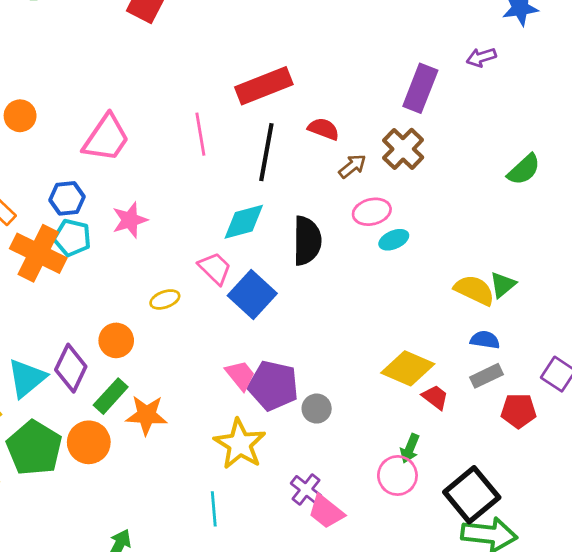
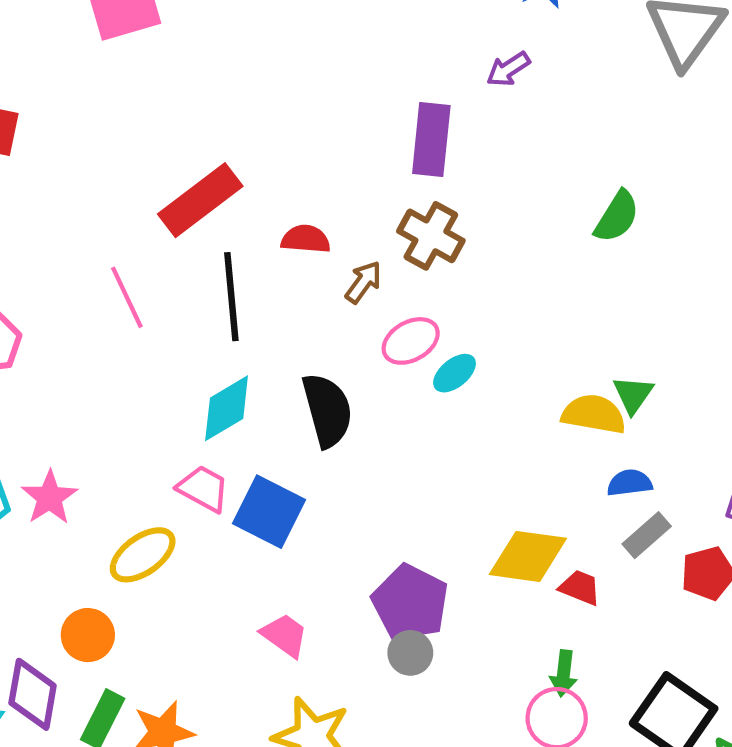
pink star: (130, 220) -> (50, 498), moved
yellow ellipse: (165, 299) -> (143, 555), size x1.5
purple pentagon: (273, 386) -> (410, 603), moved, turned 30

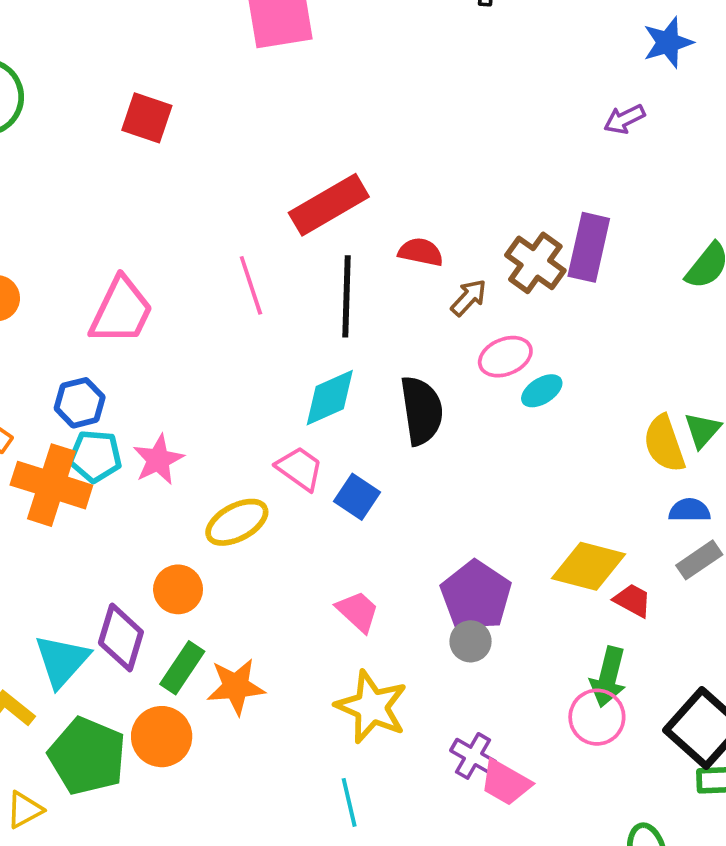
purple rectangle: (431, 140) -> (589, 247), moved
yellow semicircle: (594, 414) -> (664, 444), turned -126
blue square: (269, 512) -> (357, 497), size x0.7
green arrow: (564, 673) -> (608, 677), size x1.4

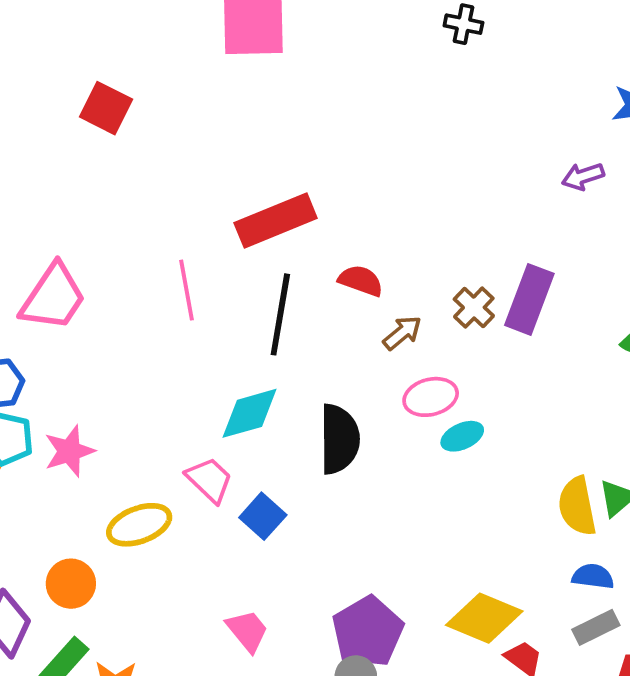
brown cross: (535, 263) -> (474, 308), size x0.7

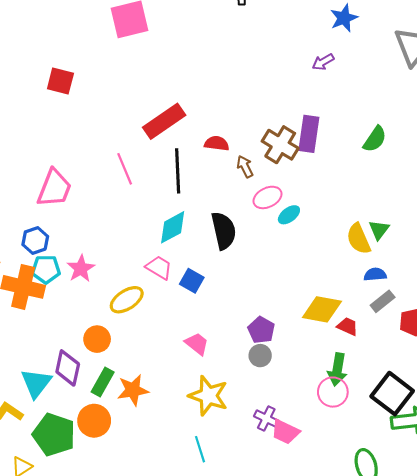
brown cross: (474, 308) -> (280, 145), size x1.6
brown arrow: (402, 333) -> (245, 167), turned -65
purple pentagon: (368, 632) -> (261, 330), size x0.7

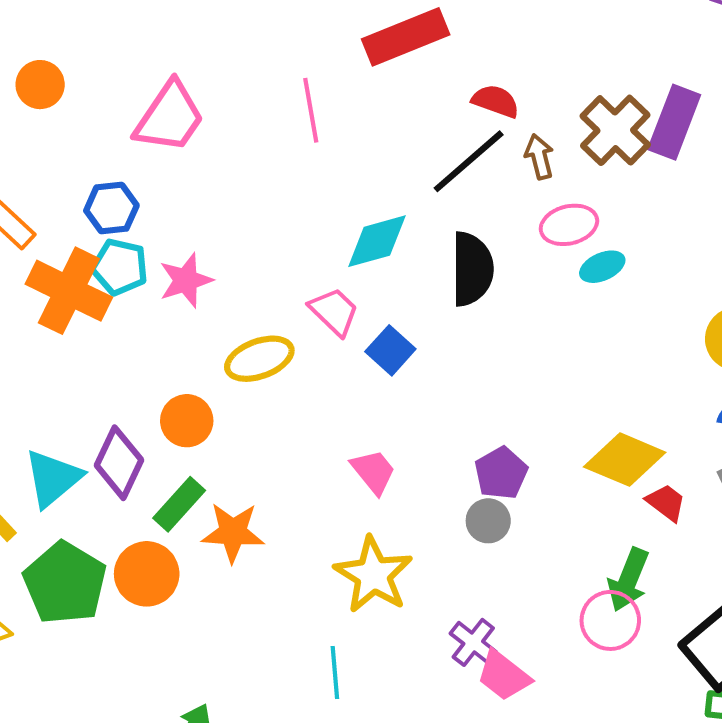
black line: (178, 171) -> (469, 161), moved, turned 39

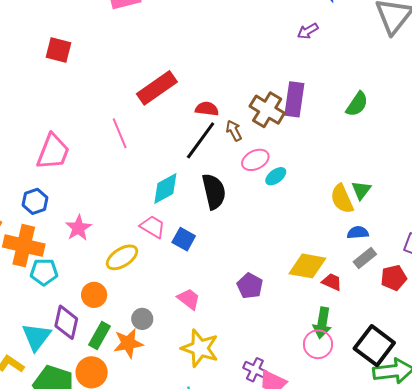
cyan pentagon: (120, 267) -> (44, 272), moved
gray circle: (488, 521) -> (142, 319), moved

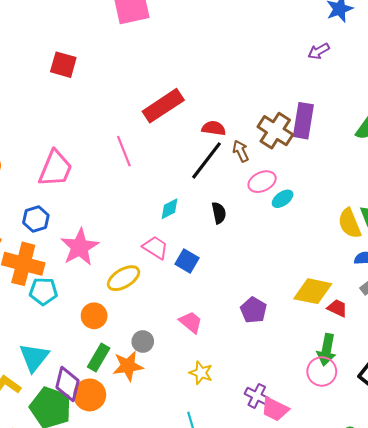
cyan diamond: (165, 189) -> (169, 209), size x0.7
black semicircle: (214, 191) -> (219, 213), size x0.6
pink star: (78, 228) -> (80, 247), size x1.4
purple diamond: (66, 322) -> (68, 384), moved
yellow star: (200, 348) -> (201, 373), size x0.6

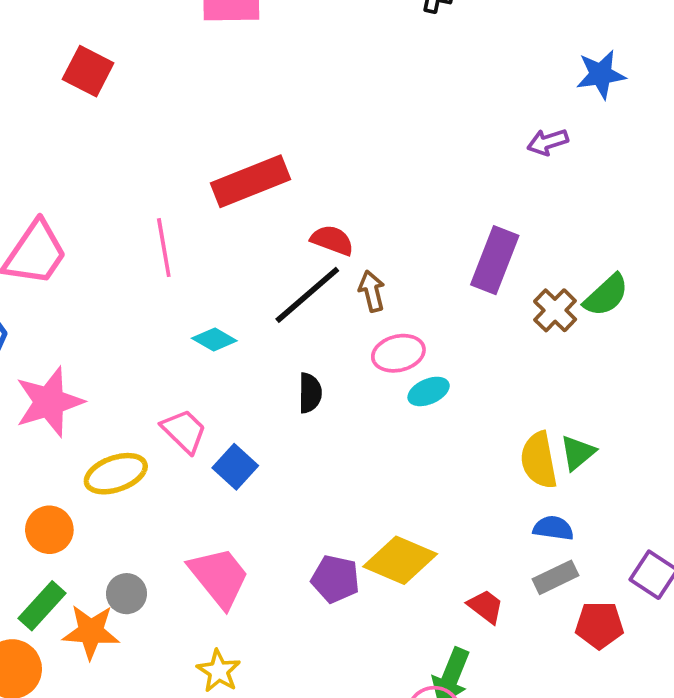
brown cross: (275, 131) -> (555, 310), moved, size x0.7
cyan diamond: (169, 209) -> (214, 340), moved, turned 45
yellow diamond: (313, 291) -> (400, 560), moved
purple pentagon: (253, 310) -> (335, 579), turned -30
pink trapezoid: (191, 322) -> (219, 577), size x1.5

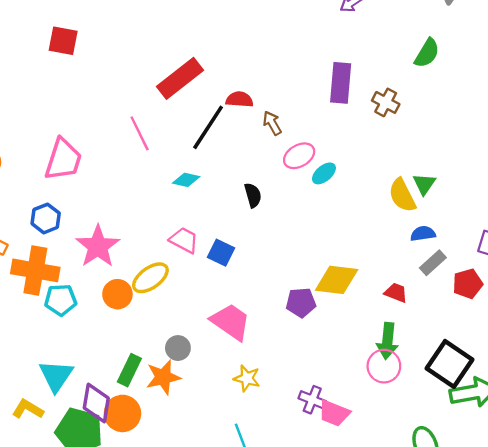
black line: (307, 295) -> (208, 127), moved
green semicircle: (606, 295) -> (427, 53), moved
orange circle: (49, 530) -> (117, 294), moved

